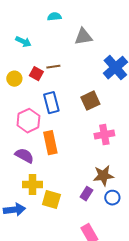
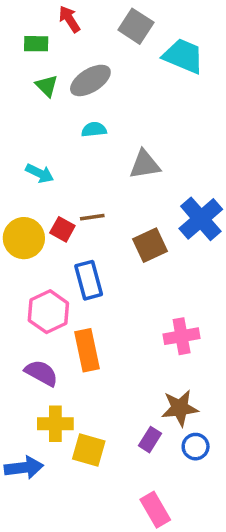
yellow circle: (14, 79) -> (24, 238), size x1.5
brown square: (90, 101) -> (150, 245), moved

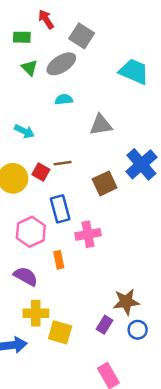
gray square: (136, 26) -> (82, 36), moved
cyan trapezoid: (183, 56) -> (134, 71), moved
pink cross: (182, 336) -> (88, 234), moved
orange rectangle: (87, 350) -> (59, 260), size x0.6

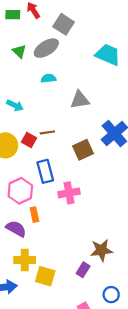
green rectangle: (22, 37) -> (13, 15), moved
orange rectangle: (59, 260) -> (34, 215), moved
blue circle: (138, 330) -> (111, 295), moved

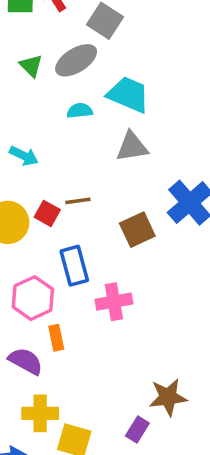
cyan trapezoid: (108, 55) -> (128, 95), moved

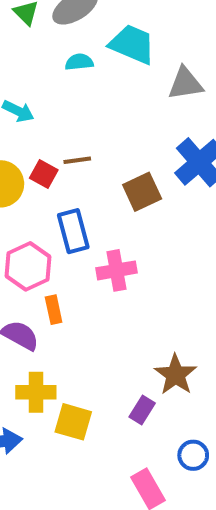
gray triangle: (132, 147) -> (185, 84), moved
brown star: (168, 397) -> (176, 375), turned -30

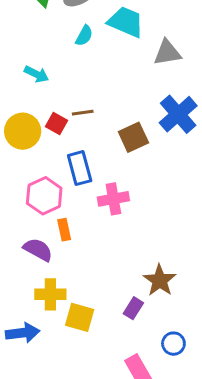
cyan semicircle: (79, 62) -> (84, 36), turned 125

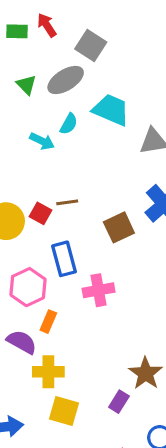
cyan arrow: (36, 74) -> (42, 141), moved
orange rectangle: (64, 230) -> (48, 322), turned 35
yellow cross: (50, 294) -> (48, 372), moved

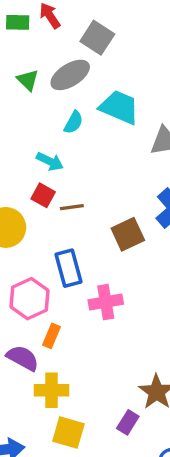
cyan arrow: (42, 141) -> (50, 161), moved
red square: (40, 213) -> (43, 195), moved

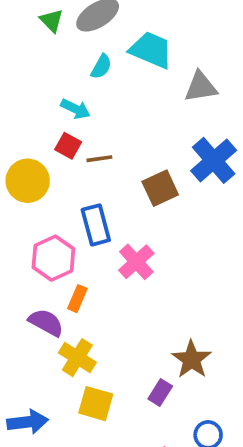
pink cross: (106, 302) -> (136, 262), turned -32
yellow cross: (52, 390) -> (77, 358), turned 32

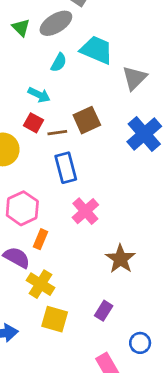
gray triangle: (201, 87) -> (134, 78), turned -36
brown square: (160, 188) -> (87, 120), moved
blue rectangle: (96, 225) -> (66, 168), moved
brown star: (192, 359) -> (120, 259), moved

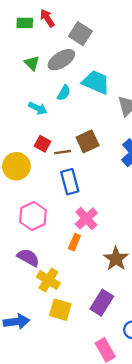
cyan arrow: (39, 95) -> (38, 108), moved
orange rectangle: (41, 239) -> (74, 242), moved
purple rectangle: (104, 311) -> (102, 303), size x1.5

